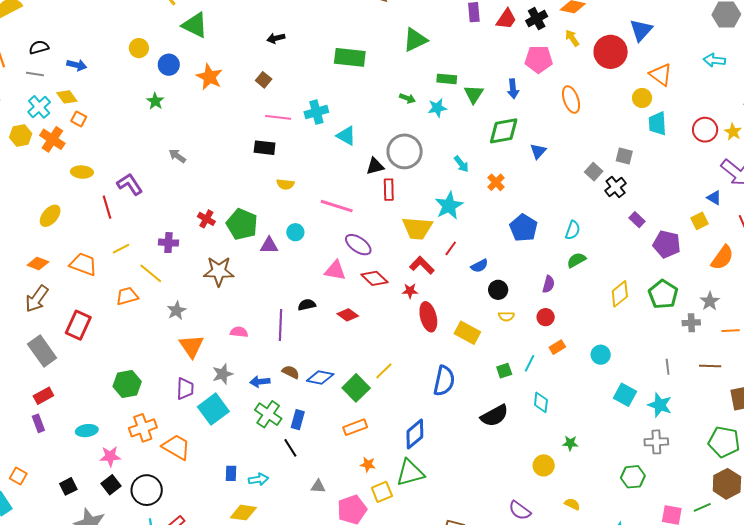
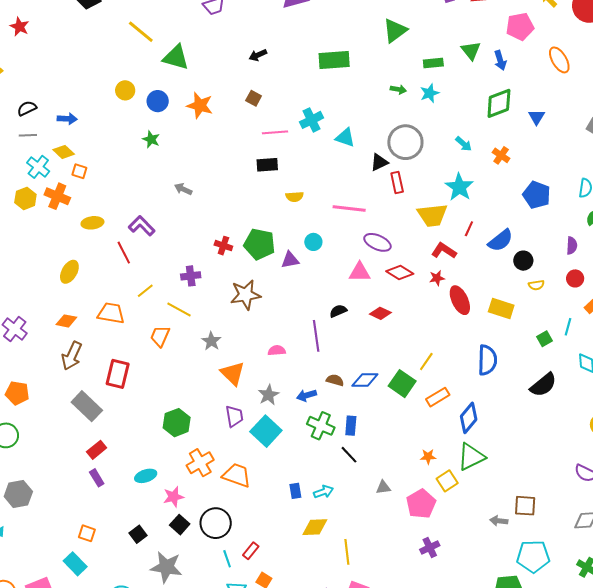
green triangle: (474, 94) -> (471, 50), moved
blue semicircle: (479, 266) -> (500, 240), size x1.5
orange trapezoid: (127, 296) -> (160, 336), turned -40
orange rectangle: (355, 427) -> (438, 397), moved

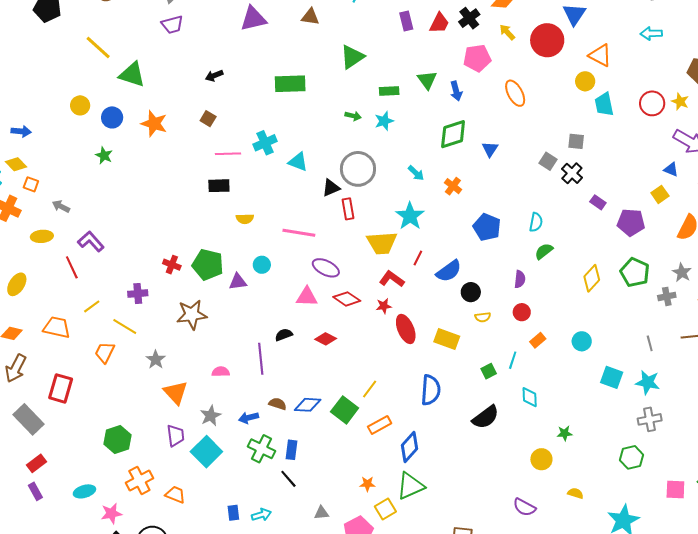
gray arrow: (183, 189) -> (61, 206), moved
orange trapezoid: (237, 475) -> (175, 495), size x0.7

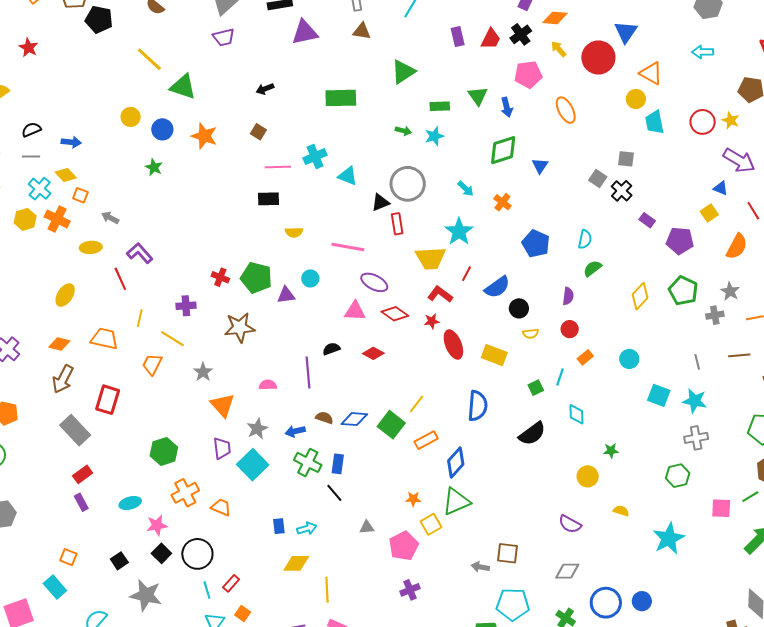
yellow line: (92, 306) -> (140, 318), turned -42

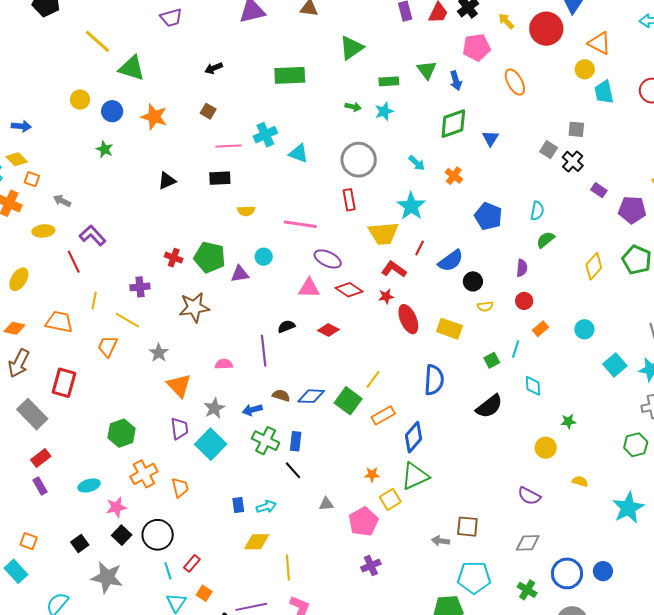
black triangle: (380, 202) -> (167, 181), moved
cyan square: (659, 395) -> (615, 365), turned 30
orange trapezoid: (221, 507) -> (180, 488), turned 55

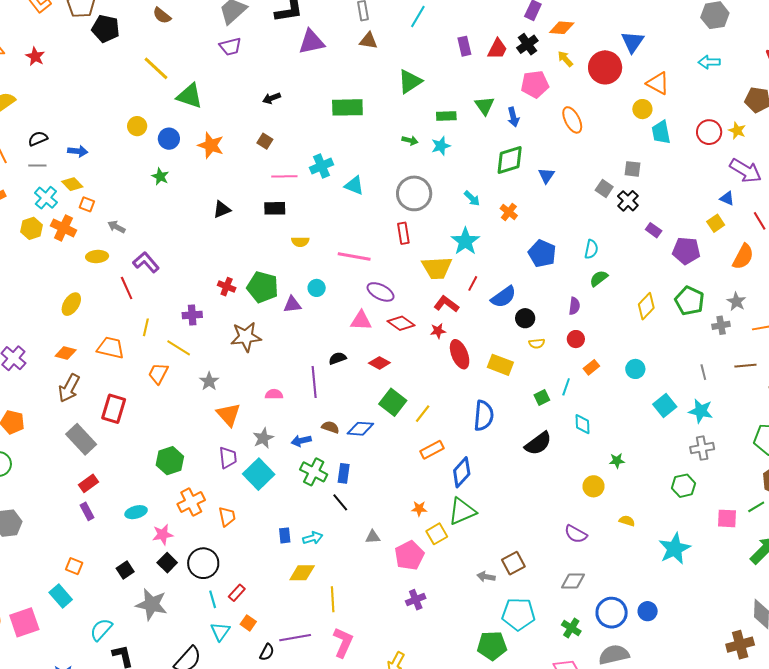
green square: (348, 401) -> (393, 402), moved
brown square: (467, 527) -> (513, 563), turned -35

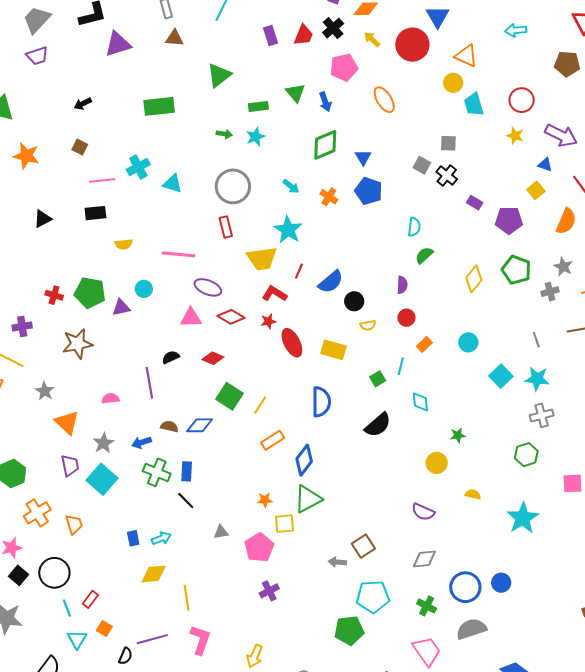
yellow star: (737, 131) -> (515, 136), moved
blue pentagon: (542, 253) -> (369, 191), moved
yellow square: (437, 534) -> (285, 524), turned 30

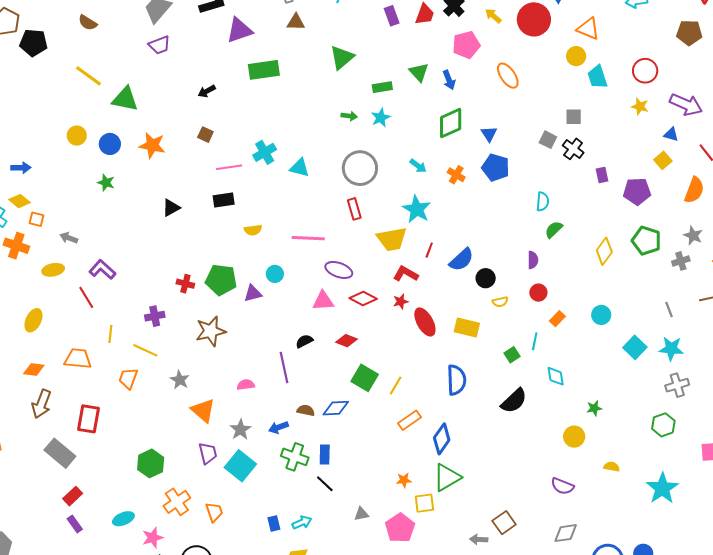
green rectangle: (159, 106) -> (264, 70), moved
purple rectangle: (475, 203) -> (602, 175), turned 49

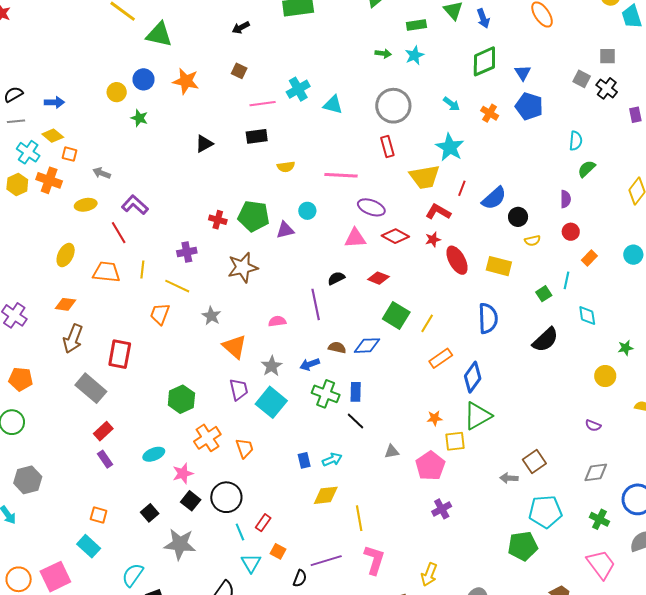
yellow circle: (77, 136) -> (117, 92), moved
orange trapezoid: (78, 359) -> (106, 272), moved
purple semicircle: (562, 486) -> (593, 425), size x0.7

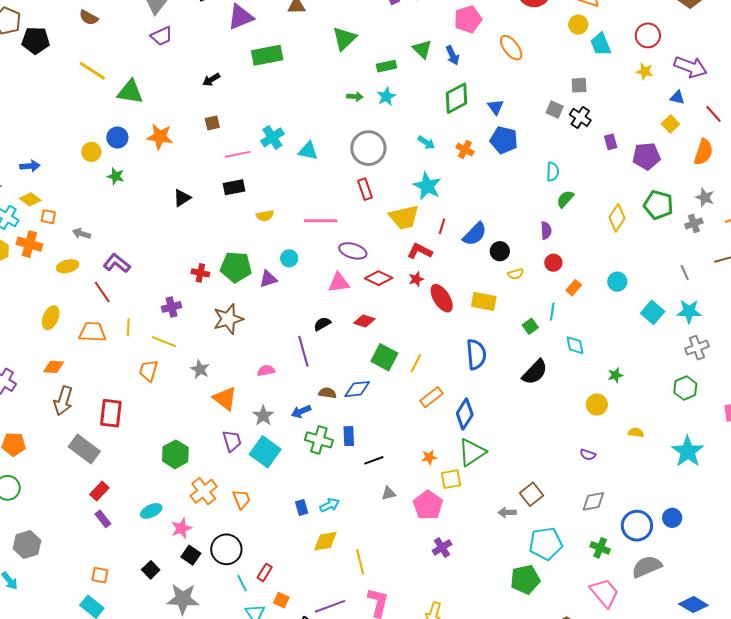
brown square: (239, 71) -> (212, 123), turned -35
black line: (355, 421) -> (374, 460), moved, turned -60

